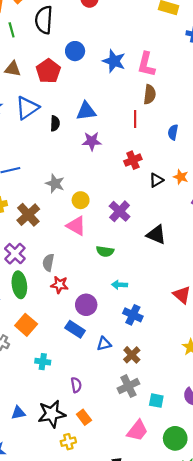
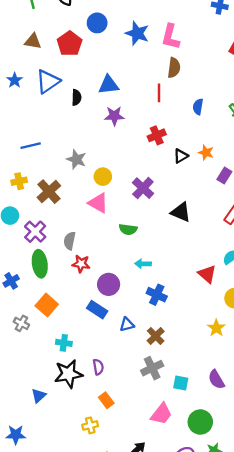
blue triangle: (18, 413) -> (39, 396), turned -32
black star: (52, 414) -> (68, 374), moved

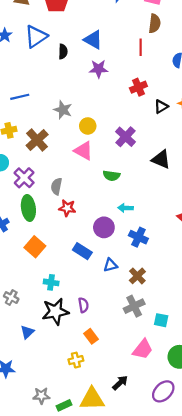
blue triangle: (109, 85) -> (93, 40), turned 36
purple circle: (109, 284) -> (104, 227), moved
gray cross: (21, 323) -> (11, 298), moved

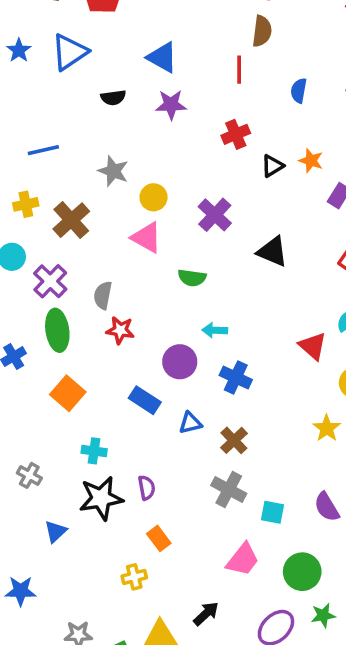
black semicircle: (63, 52) -> (113, 98), moved, turned 80
gray cross: (134, 306) -> (229, 489), turned -36

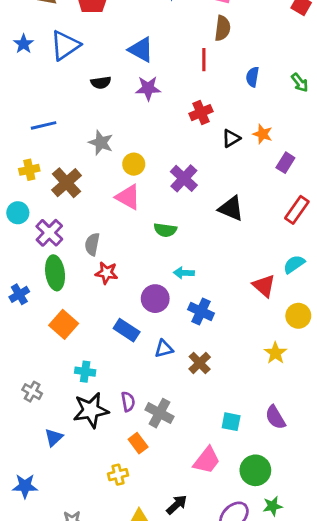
gray cross: (229, 489) -> (160, 413), moved

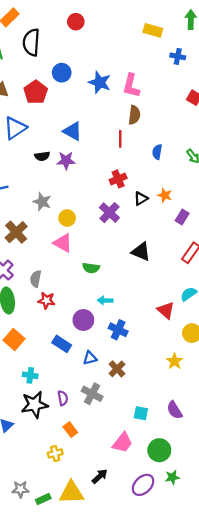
purple star: (148, 88) -> (66, 161), moved
purple cross: (184, 178) -> (109, 213), moved
gray cross: (160, 413) -> (92, 394), moved

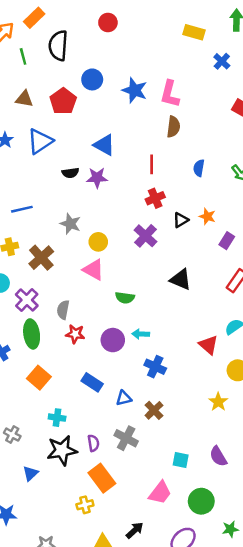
blue cross: (178, 56) -> (222, 61), turned 32
red line: (120, 139) -> (152, 164), moved
purple circle: (83, 320) -> (113, 340), moved
orange rectangle: (70, 430) -> (102, 478), size x1.6
green star: (172, 477) -> (230, 529), moved

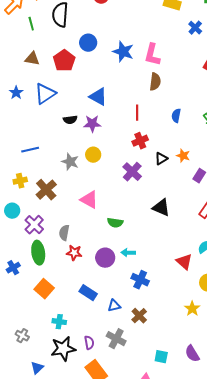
yellow circle: (98, 242) -> (93, 155), moved

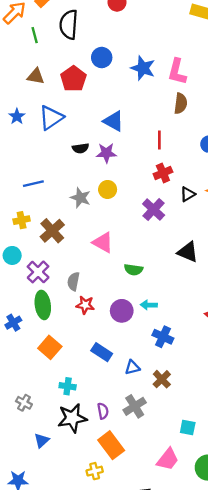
gray cross: (116, 339) -> (135, 406), turned 30

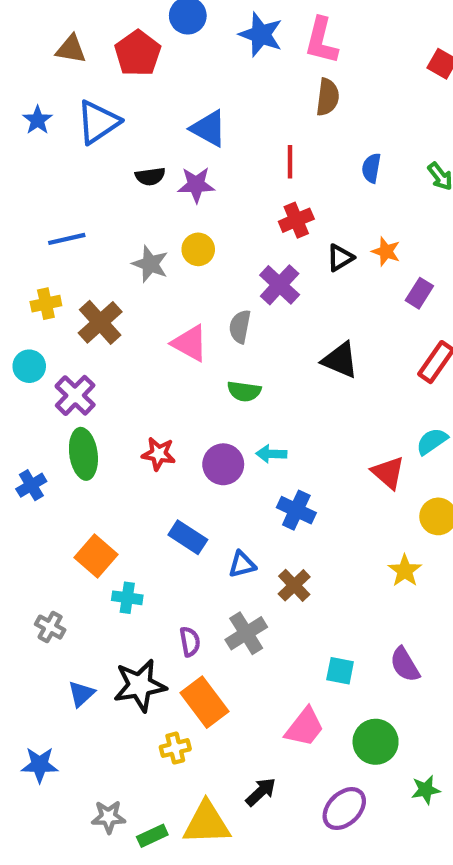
gray semicircle: (73, 281) -> (240, 327), moved
orange square: (50, 347) -> (96, 556), moved
black star: (72, 418) -> (140, 685), moved

